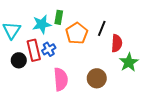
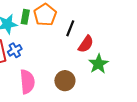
orange pentagon: (77, 33) -> (45, 15), moved
red semicircle: (117, 43) -> (86, 44), turned 30

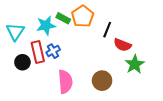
green rectangle: (25, 17) -> (63, 18), turned -72
red semicircle: (86, 44) -> (122, 45), turned 78

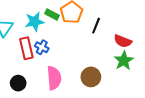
red semicircle: (122, 45) -> (123, 41), moved
blue cross: (53, 51) -> (42, 47), turned -32
black circle: (22, 62) -> (18, 83), moved

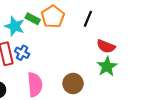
cyan star: (35, 22) -> (15, 26), turned 30
black line: (96, 26) -> (88, 19), moved

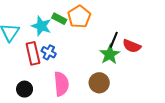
black line: (88, 19) -> (114, 40), moved
green star: (107, 67) -> (110, 54), moved

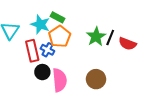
orange pentagon: (79, 17) -> (60, 37), moved
green star: (110, 54) -> (96, 37), moved
black circle: (25, 89) -> (42, 72), moved

